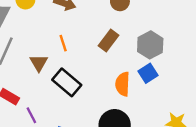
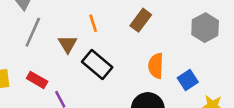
gray hexagon: (150, 45) -> (205, 28), moved
blue square: (148, 73) -> (188, 80), moved

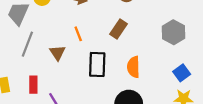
black rectangle: (97, 64) -> (97, 64), moved, turned 55
red rectangle: (37, 80) -> (33, 85), turned 63
blue square: (188, 80) -> (182, 73), moved

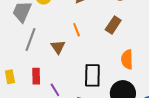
black rectangle: (97, 64) -> (92, 75), moved

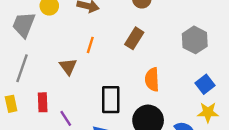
orange line: (77, 30) -> (90, 45), turned 40
gray line: (30, 39) -> (22, 68), moved

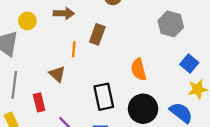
brown rectangle: (134, 38) -> (97, 34), moved
red rectangle: (43, 102) -> (39, 102), moved

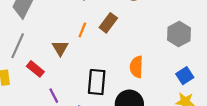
red rectangle: (39, 102) -> (35, 69), turned -54

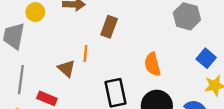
orange line: (82, 30) -> (85, 54), moved

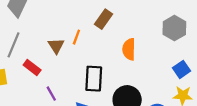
orange semicircle: (152, 64) -> (129, 49), moved

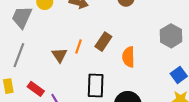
brown rectangle: (103, 19) -> (103, 42), moved
red rectangle: (32, 67) -> (36, 89), moved

